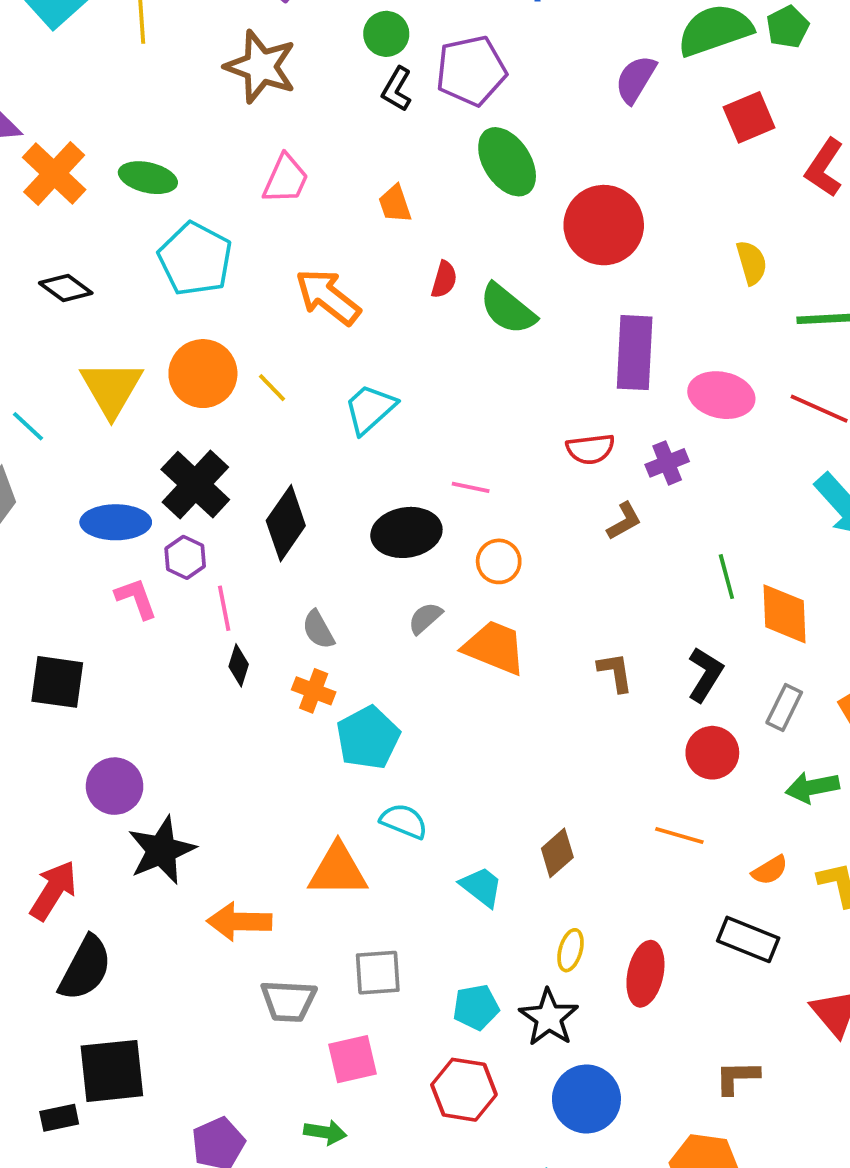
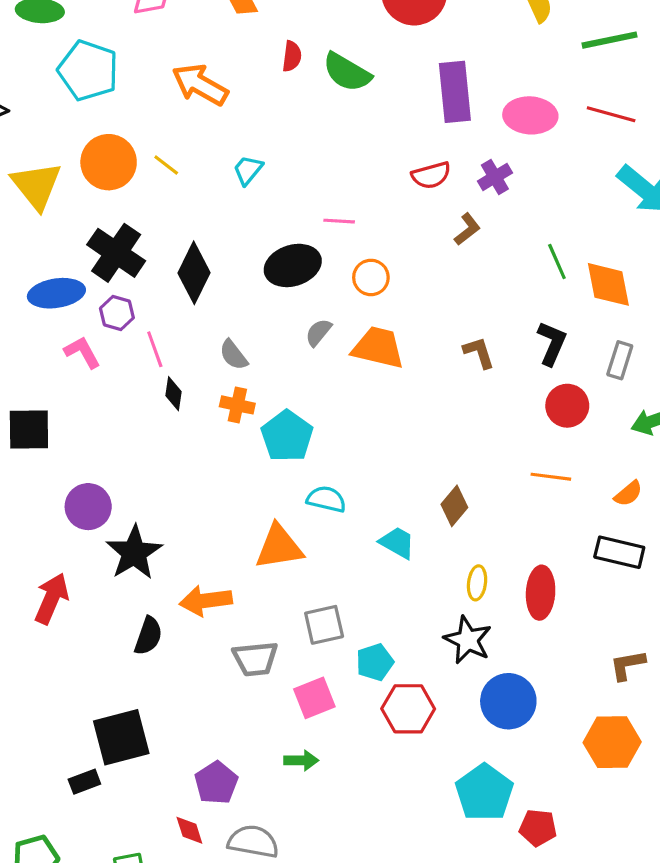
cyan trapezoid: (370, 409) -> (248, 170), size x0.7
black semicircle: (85, 968) -> (148, 636), moved, size x0.7
cyan pentagon: (476, 1007) -> (375, 662), moved

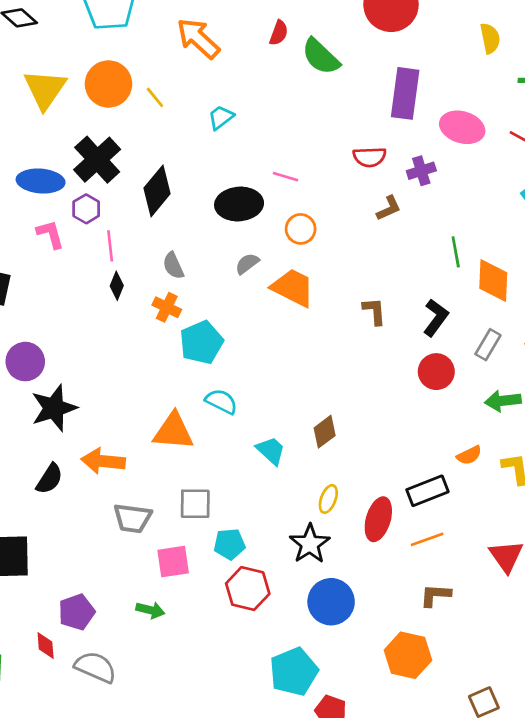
orange line: (551, 477) -> (427, 539), moved, turned -40
black rectangle: (619, 552) -> (427, 491), moved, turned -48

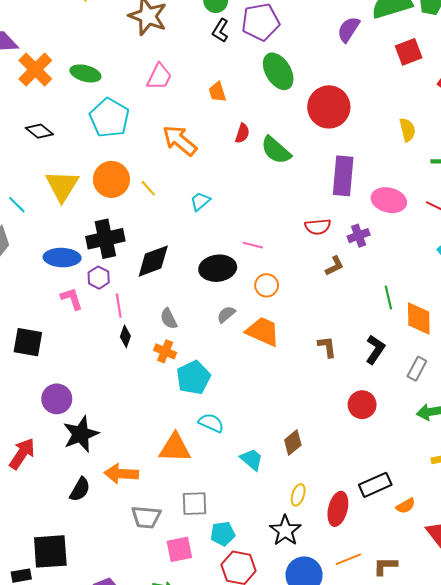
black cross: (97, 160) -> (105, 239), turned 33
black diamond: (157, 191) -> (153, 261), turned 33
red circle: (436, 372) -> (362, 405), moved
orange semicircle: (469, 455) -> (406, 506), moved
orange line: (427, 539) -> (348, 559), moved

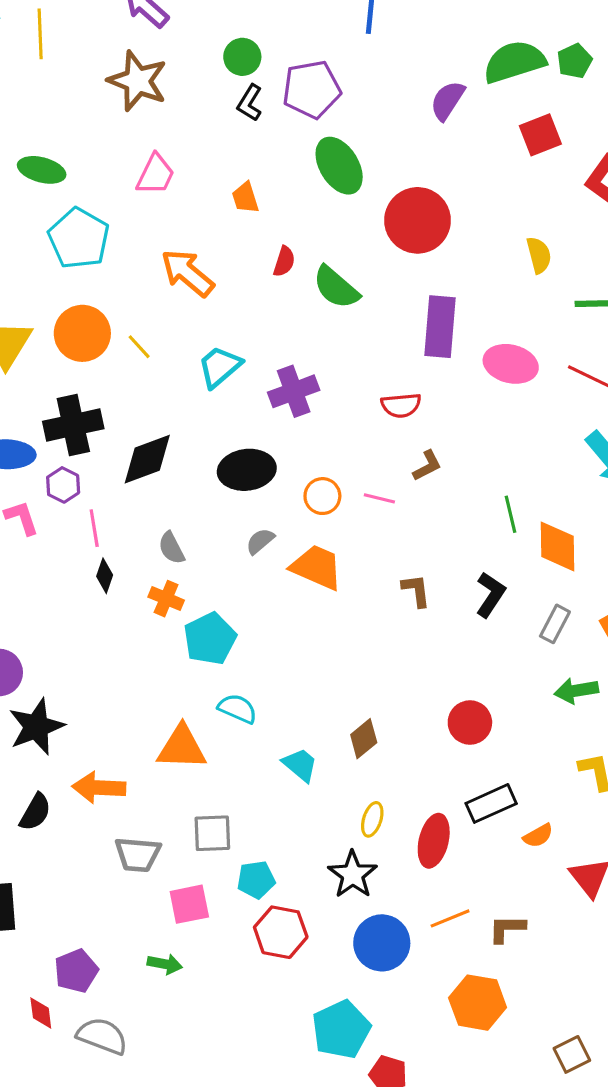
cyan trapezoid: (200, 201) -> (220, 367), size x1.4
purple cross: (359, 236) -> (294, 391), moved, size x1.4
pink line: (253, 245) -> (379, 498), moved
red circle: (362, 405) -> (470, 723), moved

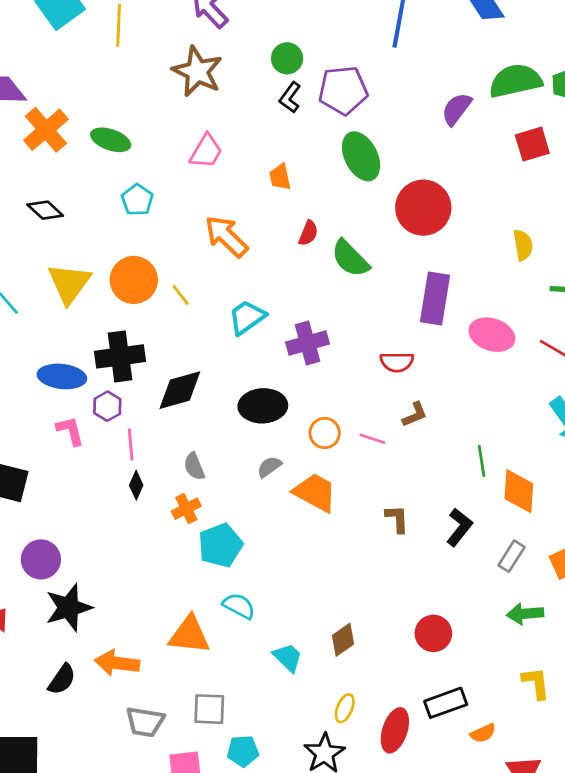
cyan pentagon: (79, 238) -> (137, 200), size x0.6
orange cross: (166, 599) -> (186, 509), turned 36

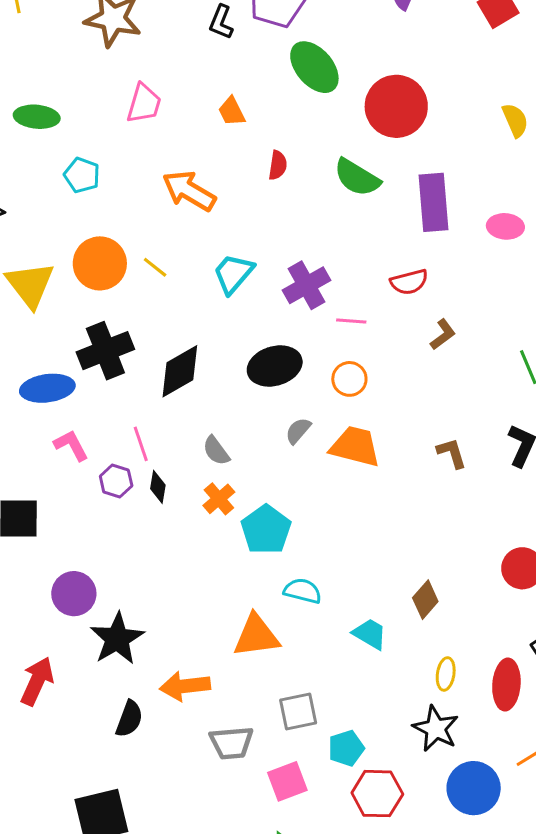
green semicircle: (350, 258) -> (357, 178), moved
pink ellipse: (492, 335) -> (505, 226), size x0.7
purple hexagon: (107, 406) -> (116, 481), moved
pink line: (372, 439) -> (351, 321), moved

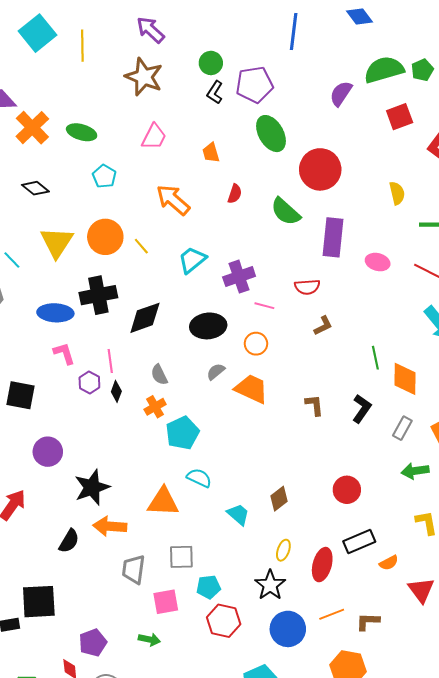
black star: (117, 639) -> (92, 487), moved
gray trapezoid: (231, 743) -> (134, 569), turned 92

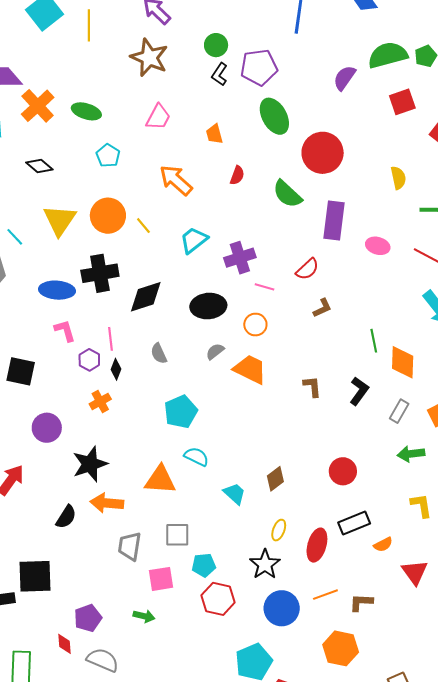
red semicircle: (307, 287) -> (307, 269), turned -40
orange cross: (155, 407) -> (100, 401), moved

